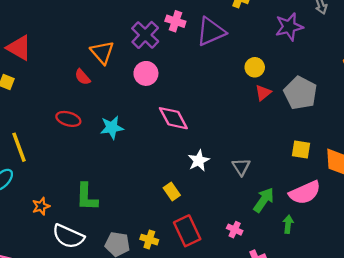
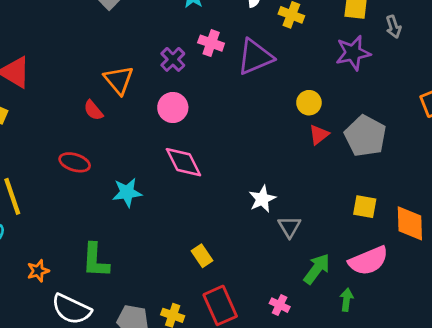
purple cross: (145, 35) -> (173, 59), size x0.7
pink diamond: (173, 118) -> (183, 162), moved
cyan star: (112, 128) -> (127, 192), moved
white star: (199, 161) -> (262, 199), moved

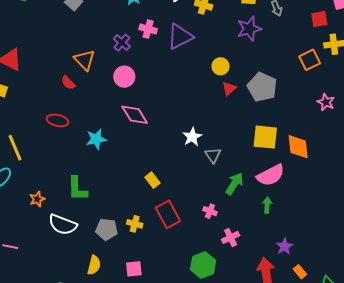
yellow square: (365, 207) -> (265, 137), size x1.5
green arrow: (347, 300) -> (267, 205), moved

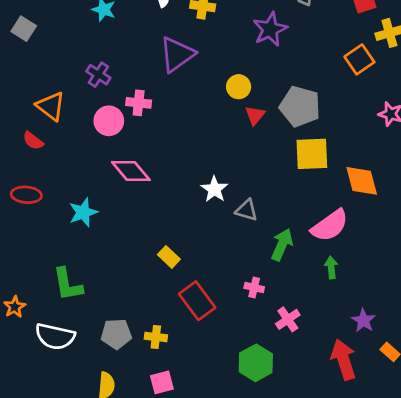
pink cross: (148, 29) -> (139, 103), moved
yellow square: (265, 137) -> (312, 154), moved
gray triangle: (213, 155) -> (247, 210), turned -30
yellow cross: (135, 224) -> (156, 337), moved

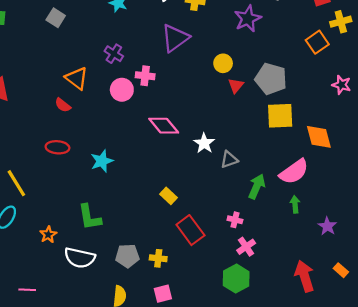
pink diamond: (131, 171) -> (164, 126), moved
gray triangle: (247, 210) -> (229, 160), turned -36
pink cross: (288, 319) -> (246, 247), moved
purple star: (363, 320) -> (327, 226), moved

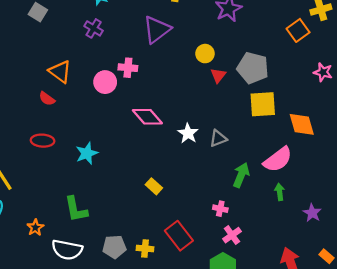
purple cross: (114, 54) -> (94, 28), moved
gray triangle: (229, 160) -> (218, 138), moved
red rectangle: (190, 230) -> (179, 236), moved

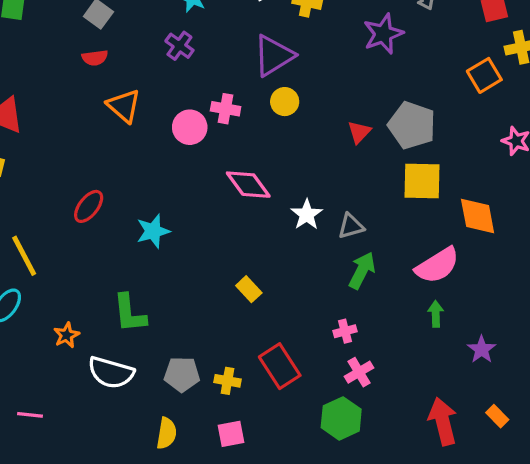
yellow circle: (205, 54) -> (285, 102), moved
red semicircle: (47, 99) -> (95, 58), moved, turned -49
red ellipse: (43, 141) -> (89, 206), turned -60
green arrow: (241, 175) -> (362, 270), moved
pink cross: (220, 209) -> (345, 331), turned -32

